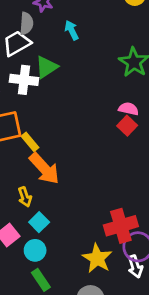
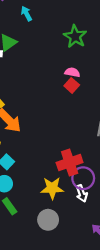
yellow star: (97, 258) -> (52, 188), turned -30

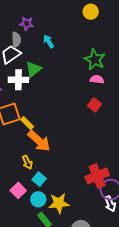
pink semicircle: (72, 72) -> (97, 79), moved
yellow star: (52, 188) -> (59, 203), moved

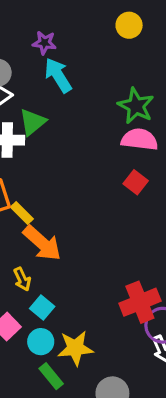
purple star: (27, 24) -> (44, 43), moved
cyan arrow: (49, 41) -> (58, 75), size x1.5
pink semicircle: (97, 79) -> (140, 139), size x1.5

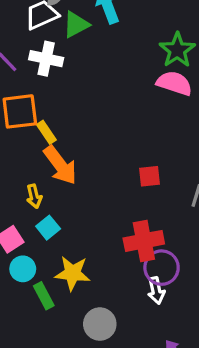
green triangle: (33, 122) -> (76, 24), moved
red square: (136, 182) -> (149, 176), moved, turned 35
cyan circle: (41, 342) -> (23, 269), moved

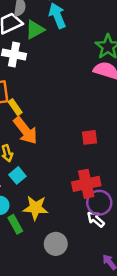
white arrow: (156, 291) -> (96, 219), turned 144

